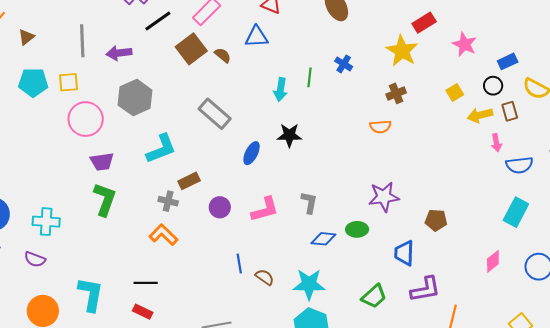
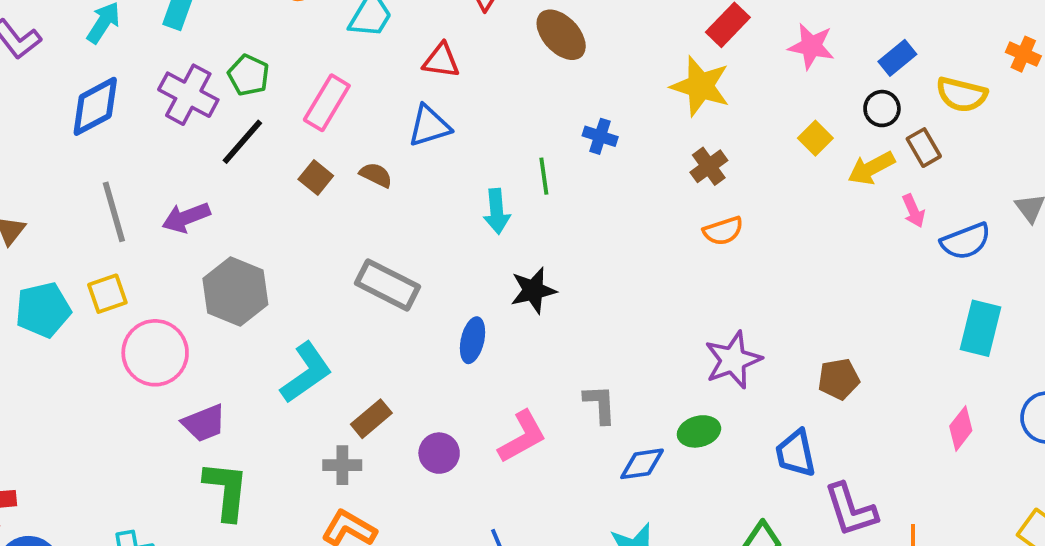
brown square: (191, 49) -> (316, 177), size x0.6
orange semicircle: (380, 127) -> (723, 231), moved
purple L-shape: (425, 289) -> (851, 510), turned 96

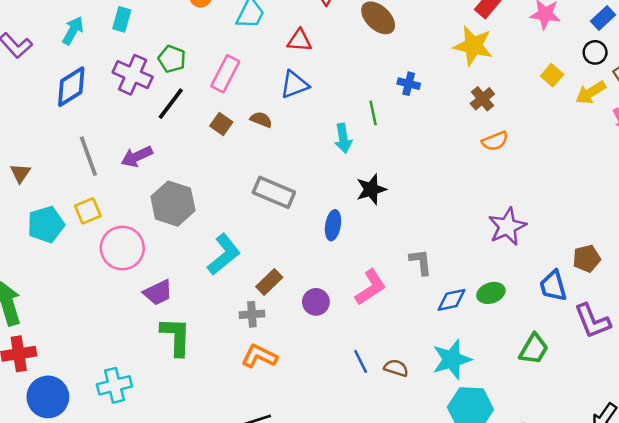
brown pentagon: (839, 379) -> (587, 258), moved
green ellipse: (699, 431) -> (491, 293), moved

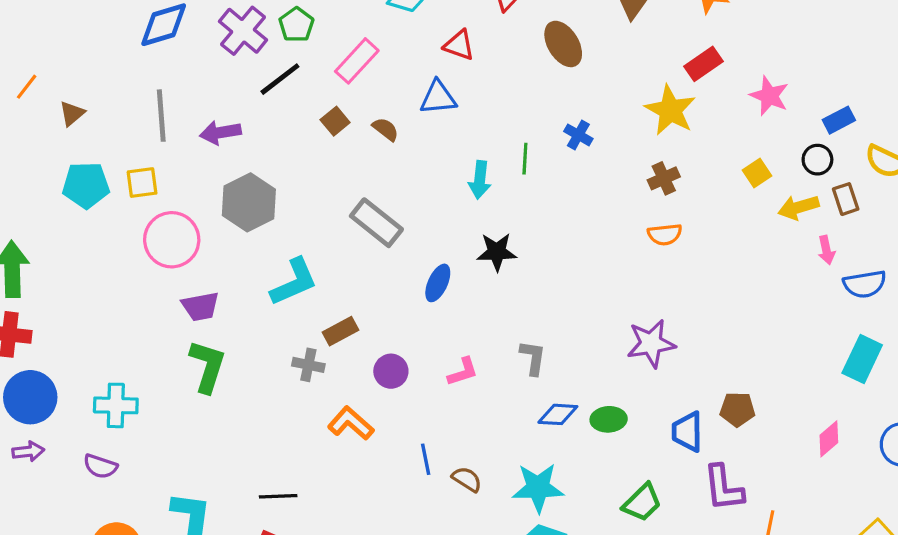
pink L-shape: (371, 287) -> (463, 372), size x0.7
orange L-shape: (259, 356) -> (351, 423), moved

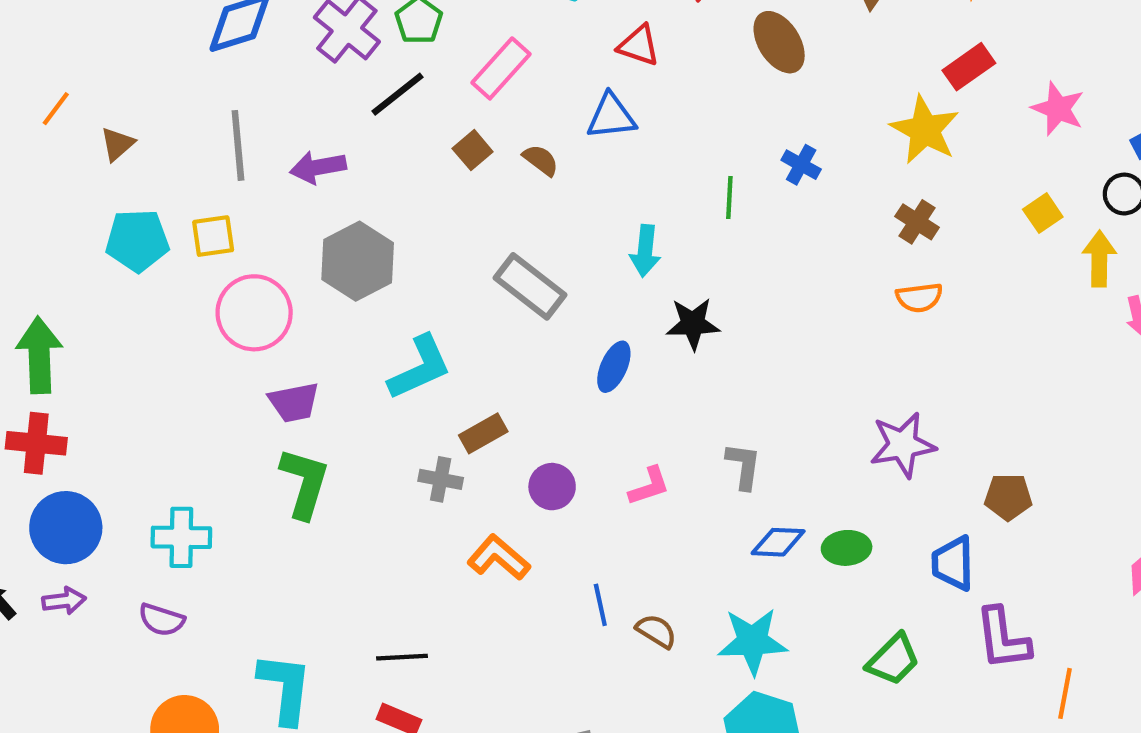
brown cross: (664, 178) -> (917, 222), turned -32
cyan arrow: (480, 180) -> (645, 251), moved
yellow arrow: (798, 207) -> (1099, 259), turned 108
brown pentagon: (737, 409) -> (1008, 497), moved

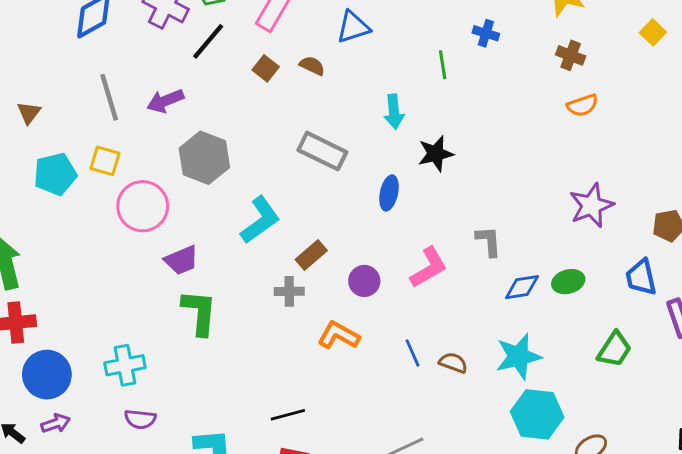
yellow square: (213, 236) -> (105, 161), turned 36
pink L-shape: (649, 486) -> (429, 267), size x1.4
purple semicircle: (162, 620) -> (140, 419), moved

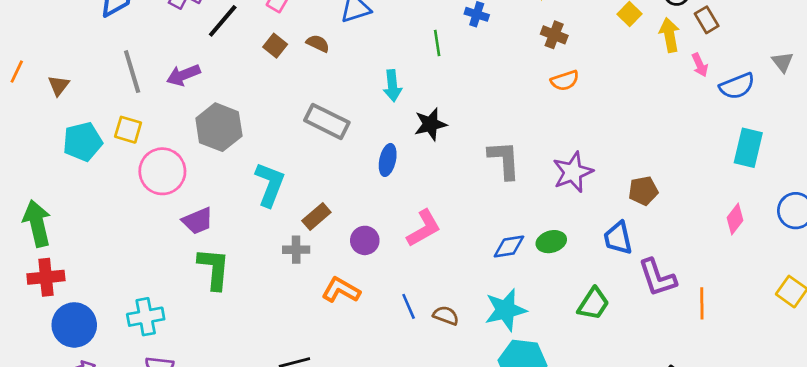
cyan L-shape: (260, 220) -> (270, 184), turned -33
gray L-shape: (489, 241) -> (504, 160), moved, size x1.4

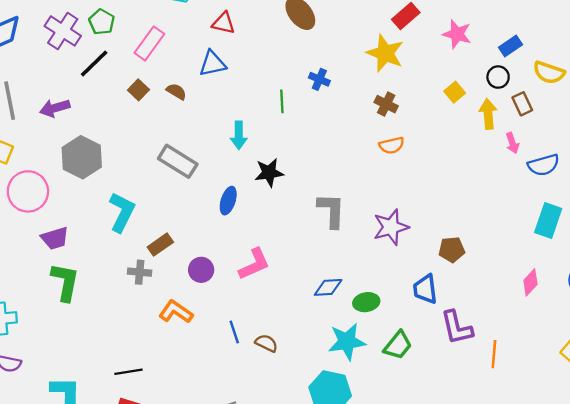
green ellipse: (551, 242) -> (366, 302), moved
cyan star: (506, 310) -> (347, 342), moved

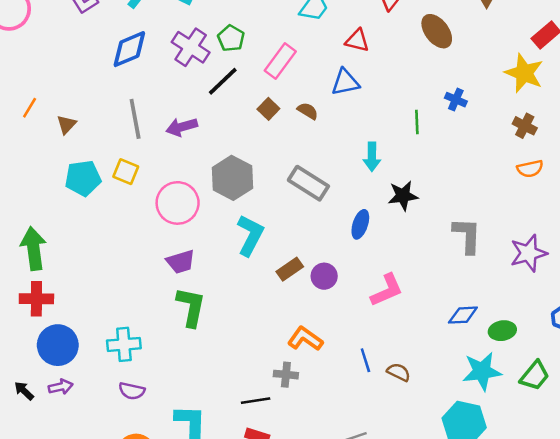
gray hexagon: (82, 157) -> (232, 178), moved
pink circle: (28, 191) -> (178, 203), moved
purple circle: (201, 270) -> (324, 276), moved
gray cross: (140, 272) -> (286, 375), moved

